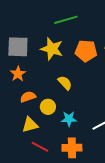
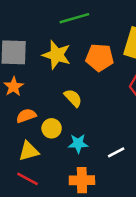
red line: (40, 147) -> (27, 179), moved

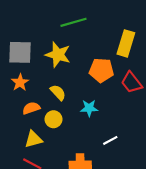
orange pentagon: (100, 57) -> (101, 70), moved
yellow semicircle: (73, 98) -> (58, 92), moved
cyan star: (78, 144) -> (89, 108), moved

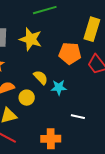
yellow semicircle: (58, 92) -> (41, 77), moved
white line: (110, 140) -> (78, 117), turned 40

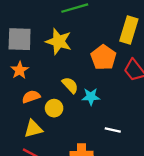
orange pentagon: (70, 53) -> (103, 58), turned 30

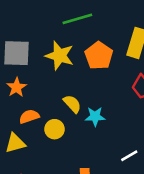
orange pentagon: (103, 58) -> (99, 56), moved
yellow triangle: (33, 129) -> (15, 143), moved
white line: (113, 130) -> (129, 156), moved, turned -42

